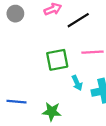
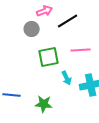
gray circle: (15, 14) -> (32, 29), moved

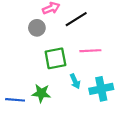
green star: (44, 104) -> (41, 93), moved

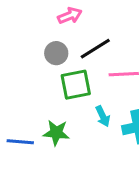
black line: (76, 19) -> (95, 49), moved
gray circle: (37, 28) -> (56, 53), moved

